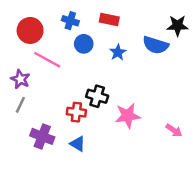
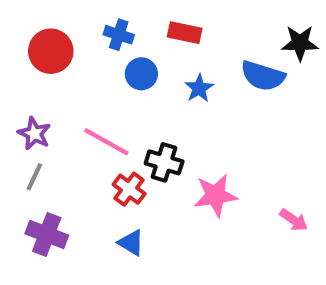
pink line: (47, 60) -> (106, 142), moved
red cross: (76, 112) -> (129, 189), turned 30
purple cross: (42, 136) -> (47, 234), moved

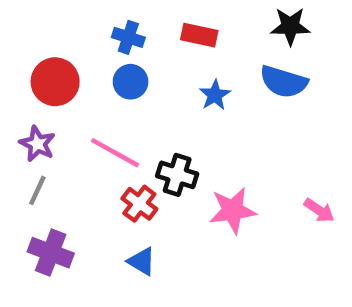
black star: (300, 43) -> (290, 26), moved
red circle: (51, 51) -> (55, 82), moved
blue circle: (141, 74) -> (131, 82), moved
pink arrow: (294, 220) -> (319, 210), moved

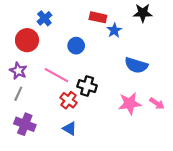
blue cross: (128, 37) -> (44, 18), moved, turned 32
blue circle: (131, 82) -> (76, 46), moved
blue semicircle: (284, 82) -> (136, 65), moved
blue star: (215, 95) -> (114, 30), moved
pink star: (233, 210) -> (130, 103), moved

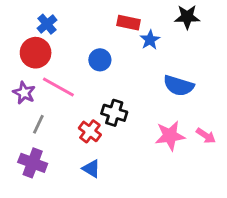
blue cross: (44, 18) -> (47, 24), moved
pink line: (56, 75) -> (58, 87), moved
gray line: (18, 94) -> (38, 124), moved

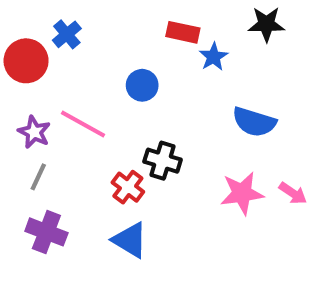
red circle: (36, 53) -> (26, 61), moved
gray line: (38, 124) -> (38, 177), moved
blue triangle: (91, 169) -> (130, 240), size x1.4

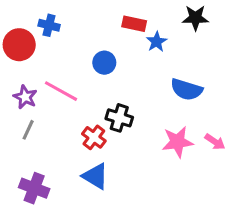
blue cross: (67, 34) -> (49, 25), turned -36
purple cross: (46, 232) -> (34, 188), moved

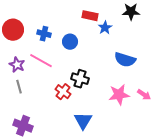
blue cross: (49, 25) -> (44, 34), moved
gray line: (28, 130) -> (19, 87), turned -40
blue triangle: (95, 176) -> (83, 121), moved, turned 30

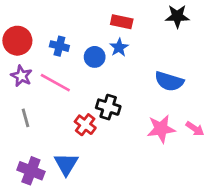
blue star: (105, 28) -> (119, 47), moved
purple star: (17, 65) -> (21, 76), moved
blue triangle: (83, 121) -> (66, 164), moved

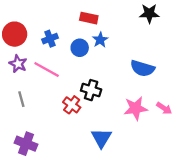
red rectangle: (122, 22) -> (89, 18), moved
blue cross: (59, 46) -> (50, 39), turned -35
blue triangle: (66, 164) -> (101, 138), moved

